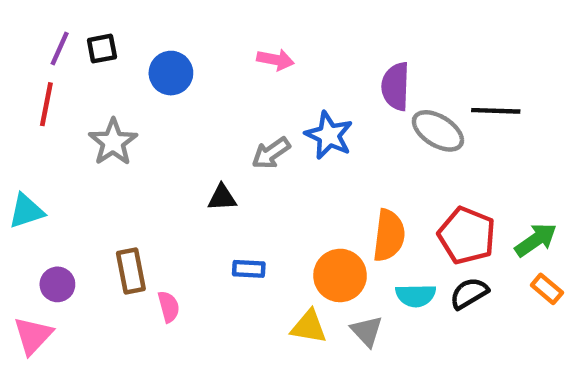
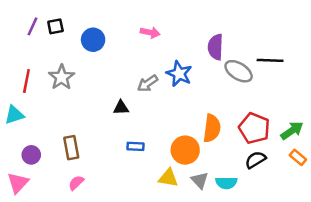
red line: (46, 104) -> (26, 81), moved
cyan semicircle: (416, 296) -> (226, 183), moved
pink semicircle: (169, 307) -> (76, 183), moved, turned -119

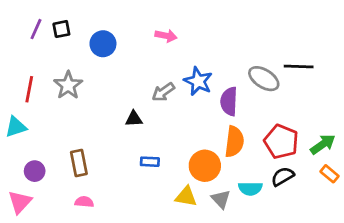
purple semicircle: (216, 47) -> (229, 101), moved
pink semicircle: (76, 183) -> (84, 202), turned 49
cyan semicircle: (226, 183) -> (250, 189), moved

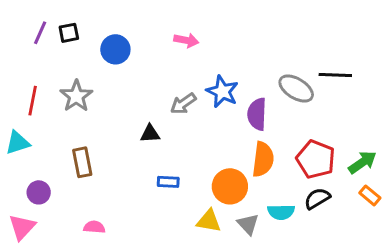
brown rectangle: (79, 163) -> (82, 162), moved

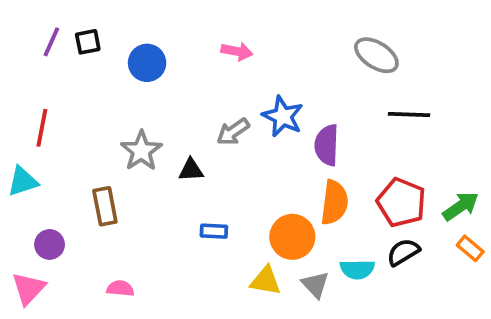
black line: (335, 75) -> (409, 114), moved
gray ellipse: (296, 89) -> (376, 55), moved
gray star: (76, 96) -> (141, 151), moved

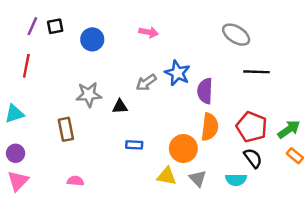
red line: (42, 128) -> (26, 66), moved
gray star: (141, 151) -> (89, 95), turned 30
purple circle: (50, 244) -> (16, 153), moved
black semicircle: (403, 252) -> (253, 158), turned 84
cyan semicircle: (357, 269) -> (236, 180), moved

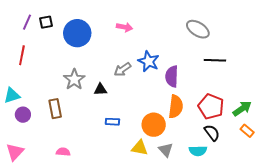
blue circle: (92, 39) -> (77, 33), size x1.4
gray star: (89, 95) -> (74, 79), turned -30
purple circle: (16, 153) -> (23, 115), moved

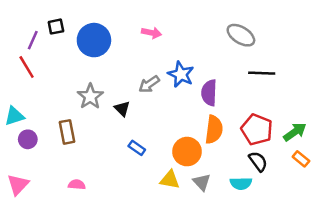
purple line: (27, 22) -> (33, 40), moved
red line: (22, 55) -> (27, 67), turned -42
black triangle: (100, 89) -> (122, 109), turned 48
blue rectangle: (112, 122) -> (137, 148), turned 32

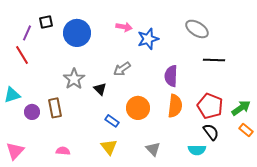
blue star: (181, 74) -> (148, 39), moved, turned 30
purple circle: (28, 139) -> (32, 112), moved
orange circle: (187, 152) -> (138, 108), moved
yellow triangle: (170, 180) -> (109, 147), moved, turned 42
gray triangle: (202, 182) -> (153, 149), moved

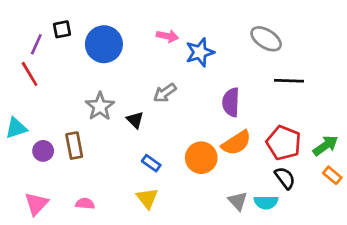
orange semicircle: (175, 106) -> (236, 143), turned 50
orange circle: (138, 108) -> (201, 158), moved
gray triangle: (153, 149) -> (238, 201), moved
pink triangle: (15, 151) -> (36, 204), moved

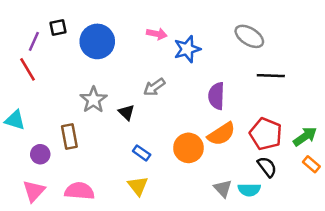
cyan triangle: (16, 128) -> (15, 120), turned 35
purple circle: (43, 151) -> (40, 154), moved
pink semicircle: (85, 204) -> (80, 191), size x1.6

